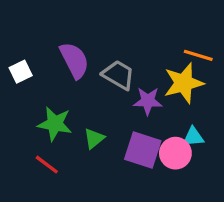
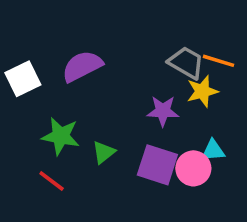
purple semicircle: (74, 60) -> (82, 66), turned -90
white square: (21, 72) -> (23, 79), size x1.4
gray trapezoid: (118, 75) -> (186, 63), moved
yellow star: (184, 83) -> (202, 91), size x0.7

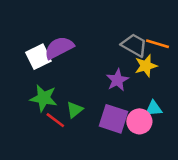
white square: (23, 79) -> (38, 57), moved
purple star: (163, 111) -> (117, 80), turned -30
red line: (52, 181) -> (55, 120), moved

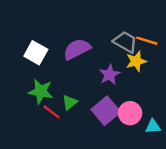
purple semicircle: (59, 48) -> (77, 49), moved
white square: (38, 57) -> (36, 53), turned -35
cyan triangle: (154, 108) -> (153, 126), moved
purple square: (113, 119) -> (106, 111), turned 32

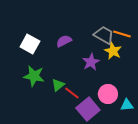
purple semicircle: (77, 49) -> (64, 41), size x0.7
yellow star: (136, 61) -> (113, 51), turned -30
purple square: (106, 111) -> (88, 109), moved
red line: (52, 112) -> (72, 93), moved

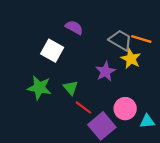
purple semicircle: (64, 41) -> (74, 27), moved, turned 56
white square: (30, 44) -> (52, 51), moved
green triangle: (58, 85) -> (71, 88), moved, turned -32

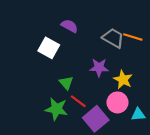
yellow star: (131, 59) -> (123, 80), moved
purple star: (105, 72) -> (99, 68), turned 30
green star: (39, 88) -> (56, 109), moved

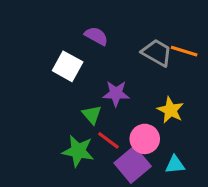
purple star: (99, 68) -> (116, 94), moved
pink circle: (118, 102) -> (145, 139), moved
cyan triangle: (138, 114) -> (175, 165), moved

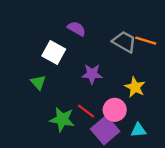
green triangle: (92, 115) -> (38, 82), moved

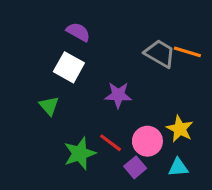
purple semicircle: (76, 29) -> (78, 32), moved
yellow star: (135, 87) -> (180, 129), moved
green star: (62, 119) -> (80, 153), turned -30
purple square: (105, 130) -> (135, 167), size x0.6

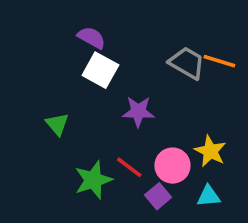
white square: (69, 67) -> (100, 70), moved

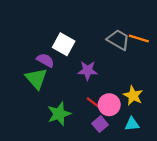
purple semicircle: (91, 38) -> (45, 60), moved
green triangle: (57, 124) -> (36, 78), size x1.5
red line: (129, 167) -> (94, 104), moved

